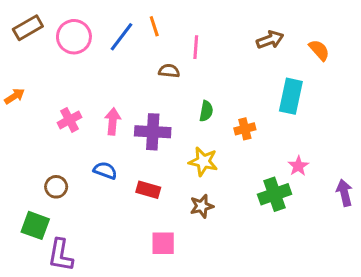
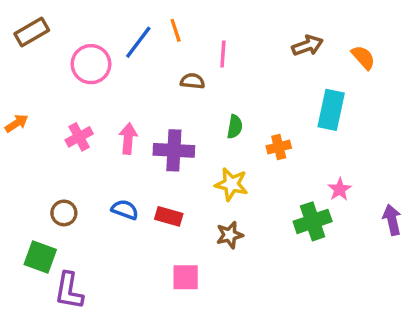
pink circle: (74, 37) -> (91, 64), moved
orange arrow: (15, 96) -> (17, 123), moved
blue semicircle: (105, 170) -> (125, 210), moved

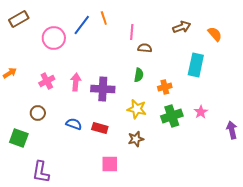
brown semicircle: (192, 81) -> (145, 48), moved
brown circle: (64, 213) -> (38, 113), moved
green cross: (313, 221) -> (172, 116), moved
green square: (40, 257) -> (19, 138), moved

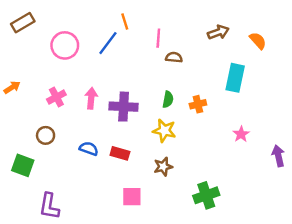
blue line: (82, 25) -> (108, 43), moved
green semicircle: (139, 75) -> (168, 99), moved
green cross: (172, 116) -> (206, 195), moved

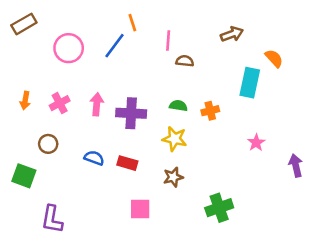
orange semicircle: (258, 41) -> (274, 58), moved
orange arrow: (12, 87) -> (25, 100), moved, turned 133
green semicircle: (168, 99) -> (178, 106), turned -91

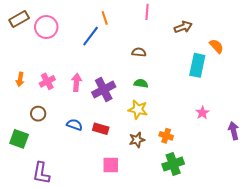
pink line: (168, 41) -> (147, 12), moved
pink circle: (69, 48) -> (46, 27), moved
brown semicircle: (185, 61) -> (139, 52), moved
orange cross: (210, 111) -> (166, 136), moved, turned 32
purple cross: (131, 113) -> (104, 89), turned -30

